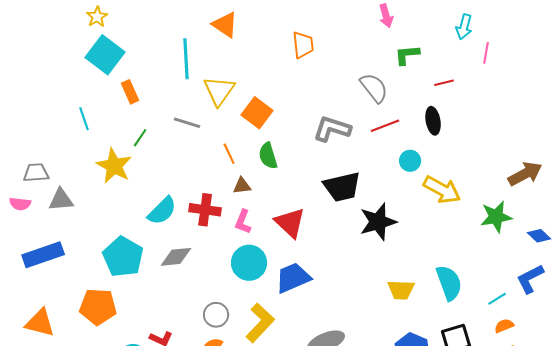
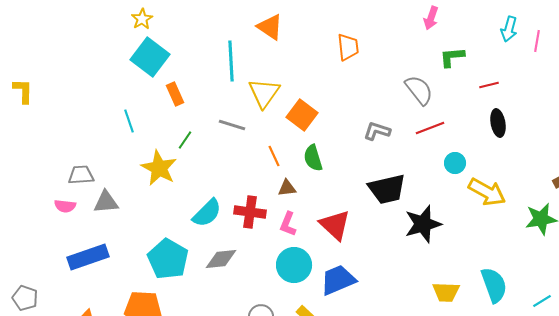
pink arrow: (386, 16) -> (431, 18), turned 35
pink line: (486, 53) -> (537, 41), moved
black ellipse: (433, 121) -> (498, 123), moved
gray L-shape: (332, 129) -> (377, 131), size x0.7

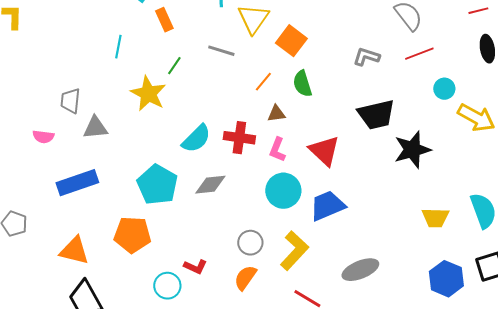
cyan line: (129, 121) -> (118, 47), turned 30
orange line: (274, 156) -> (263, 82), turned 65
gray trapezoid: (81, 175) -> (70, 101), turned -80
pink semicircle: (65, 206) -> (43, 137), moved

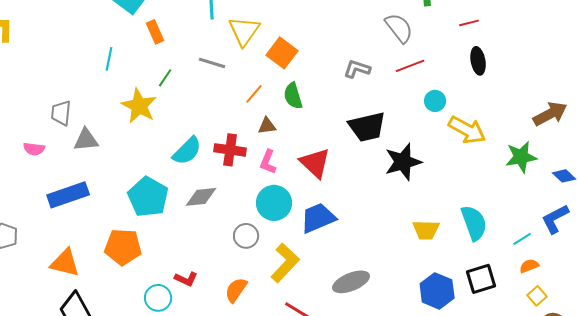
gray circle: (250, 243) -> (246, 236), moved

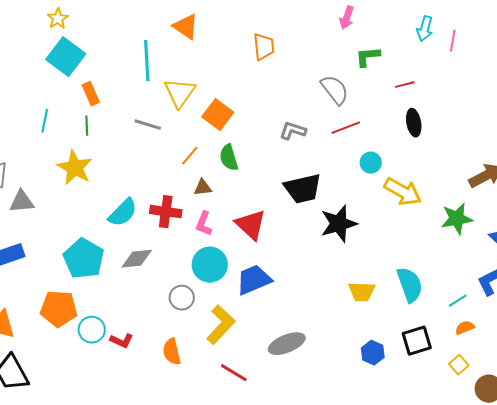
green line: (165, 78) -> (87, 126), moved, turned -36
orange semicircle: (236, 290) -> (172, 352), turned -48
blue hexagon: (437, 291) -> (373, 353), size x0.7
yellow square: (537, 296) -> (459, 365), moved
cyan circle: (158, 298) -> (92, 330), moved

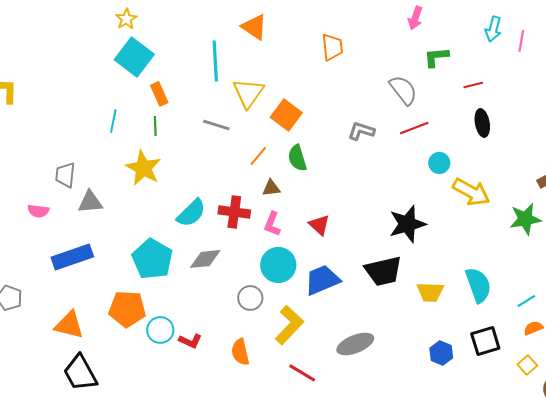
black trapezoid: (303, 189) -> (383, 271), moved
red triangle: (251, 225) -> (319, 225), size x0.7

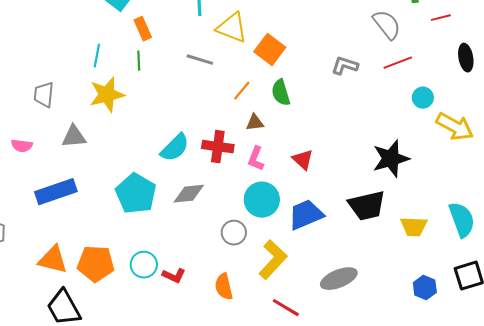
red line: (473, 85) -> (441, 18), moved
yellow triangle: (248, 93) -> (232, 28), turned -44
yellow star: (143, 168) -> (107, 95), moved, turned 30
gray trapezoid: (65, 175) -> (44, 95), moved
orange pentagon: (127, 309) -> (96, 264), moved

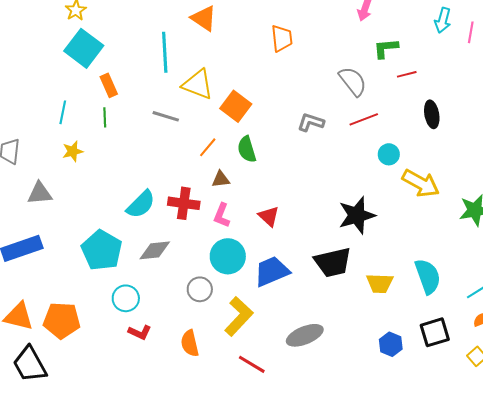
yellow star: (107, 95) -> (73, 151), size x0.6
cyan circle: (144, 265) -> (126, 298), moved

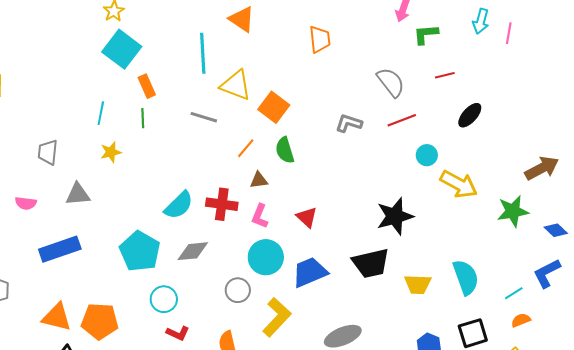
green L-shape: (386, 48) -> (426, 34), moved
black ellipse: (432, 114) -> (470, 115), turned 52

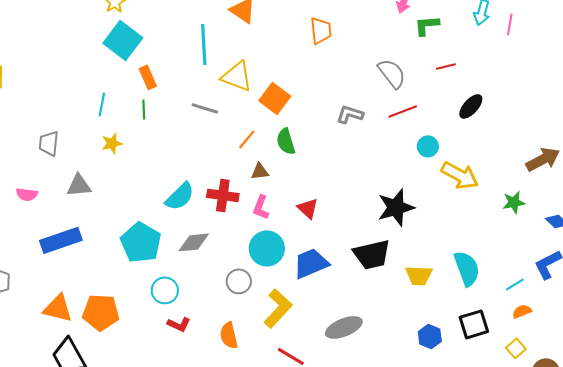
green star: (513, 211) -> (514, 202), size x0.7

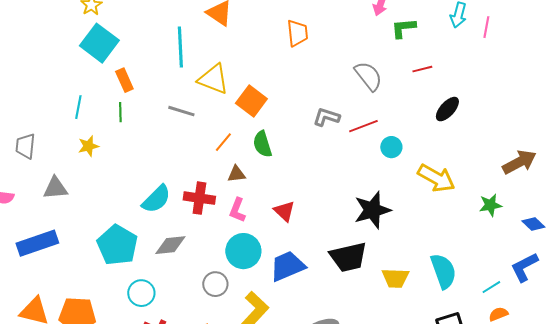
red line: (403, 111) -> (363, 126), moved
cyan circle: (428, 146) -> (391, 147), moved

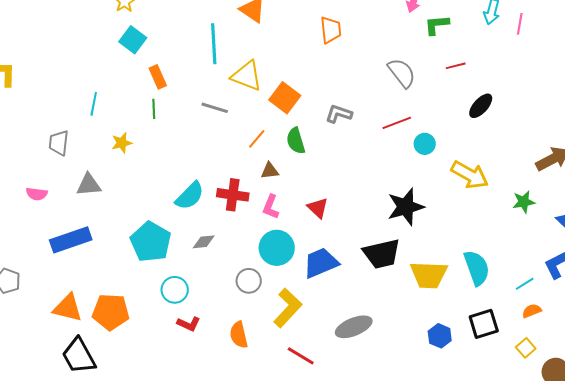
cyan square: (99, 43) -> (133, 40), size x0.7
cyan line: (78, 107) -> (94, 104), moved
gray L-shape: (326, 117) -> (339, 114), moved
gray diamond: (170, 245) -> (204, 242), size x0.7
yellow trapezoid: (395, 278) -> (429, 275), size x1.4

